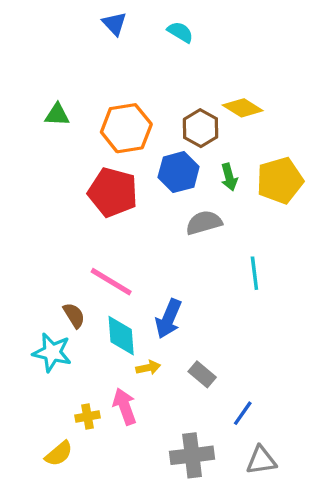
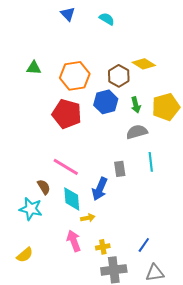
gray semicircle: (204, 223) -> (137, 132), moved
gray rectangle: (202, 374) -> (120, 169), moved, turned 42
yellow cross: (87, 417) -> (103, 247), moved
yellow semicircle: (59, 454) -> (25, 255), moved

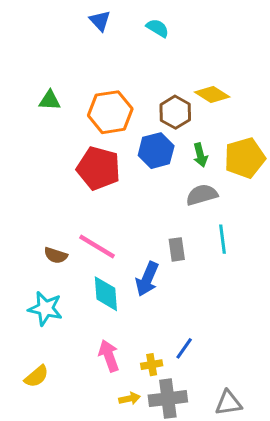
brown semicircle: (44, 187) -> (56, 255), moved, turned 140
yellow arrow: (88, 218) -> (129, 399), moved
blue line: (144, 245) -> (184, 348), moved

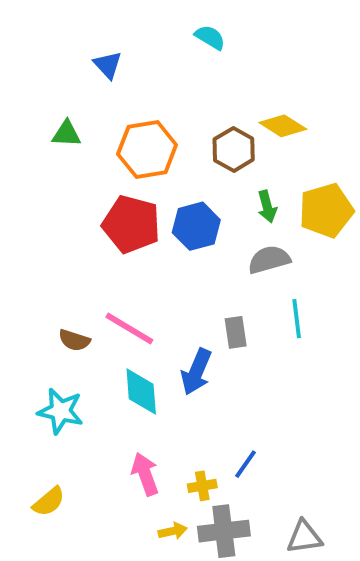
blue triangle: (100, 21) -> (108, 65), moved
blue hexagon: (156, 151) -> (196, 226), moved

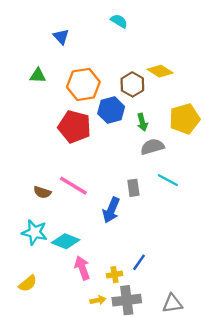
green arrow: (267, 207) -> (142, 122), moved
blue hexagon: (196, 226) -> (111, 110), moved
cyan line: (297, 319) -> (168, 180), turned -55
cyan diamond: (141, 391) -> (66, 241), moved, turned -64

